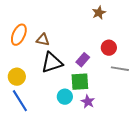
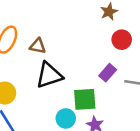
red circle: (109, 48) -> (122, 40), moved
purple rectangle: (83, 60) -> (108, 73), moved

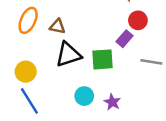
purple rectangle: (108, 73) -> (125, 39), moved
green square: (85, 99) -> (103, 59), moved

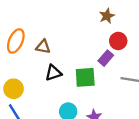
black triangle: (68, 55) -> (53, 73), size x0.7

